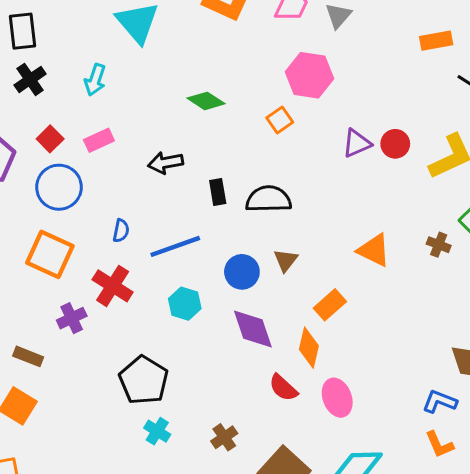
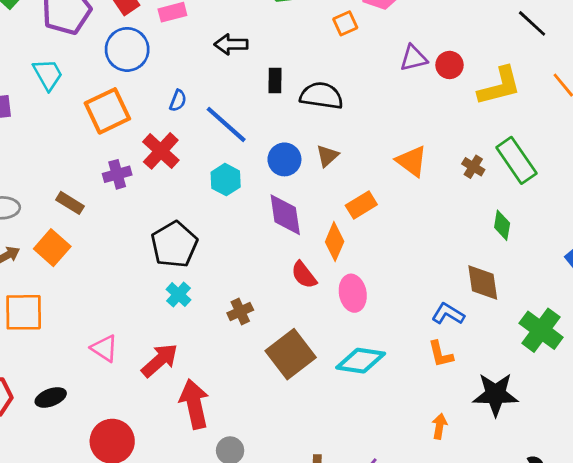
blue line: (175, 246) -> (226, 124), turned 51
orange square: (50, 254) -> (107, 111), turned 30

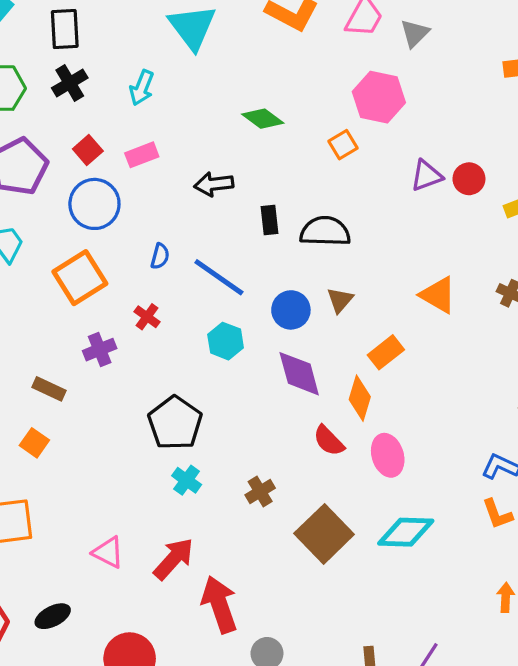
red cross: (161, 151) -> (147, 317), size x0.6
orange square: (52, 248) -> (34, 443), size x0.7

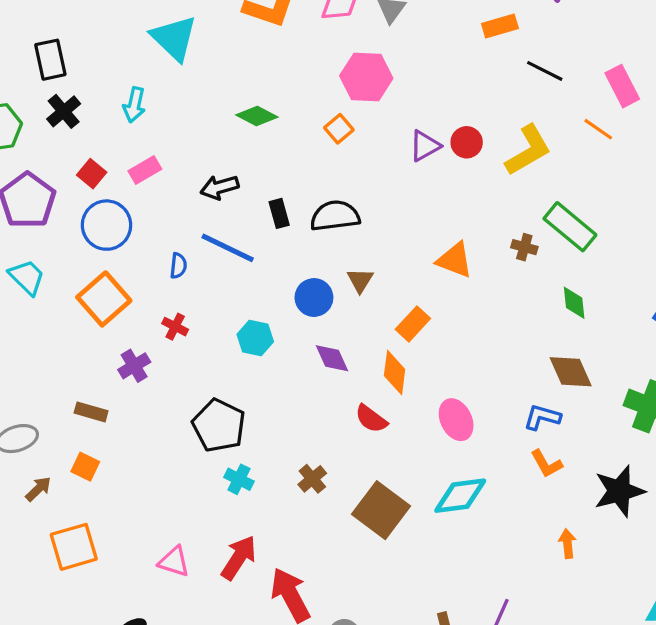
blue line: (219, 277) -> (228, 248), moved
purple diamond: (299, 374) -> (332, 358), size x0.7
pink ellipse: (388, 455) -> (456, 420), moved

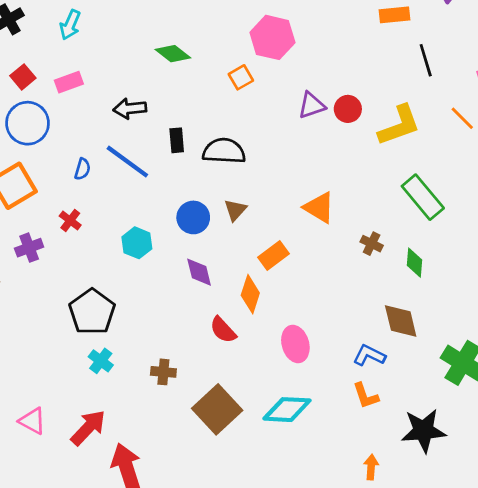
black line: (545, 71) -> (426, 60), turned 36
brown cross: (524, 247) -> (372, 244), moved
brown cross: (312, 479) -> (163, 372), turned 35

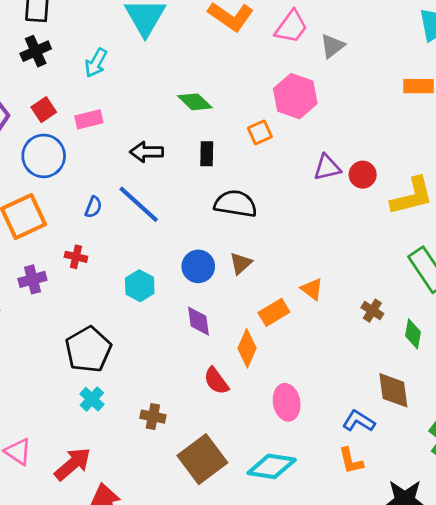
black rectangle: (177, 140) -> (207, 154), moved
orange triangle: (319, 208) -> (312, 289), moved, size x0.7
red cross: (70, 220) -> (76, 257), turned -30

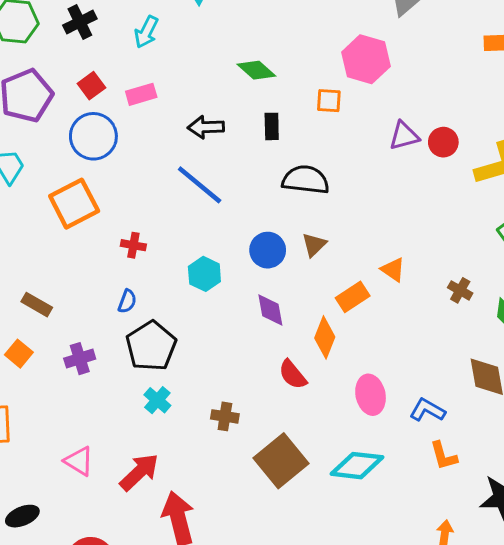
orange square: (260, 132) -> (329, 101), turned 30
blue semicircle: (93, 207) -> (127, 301), moved
purple cross: (32, 279) -> (80, 359), moved
blue L-shape: (359, 421) -> (427, 410), moved

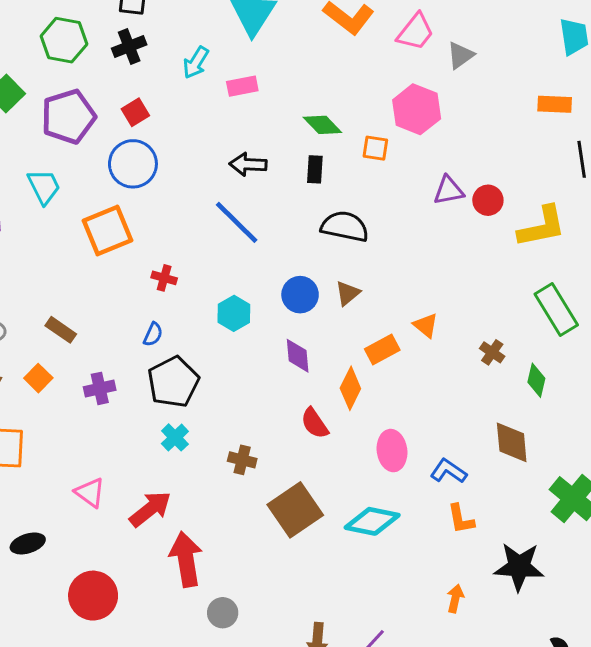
green diamond: (256, 70) -> (322, 125), moved
pink rectangle: (141, 94) -> (242, 86), moved

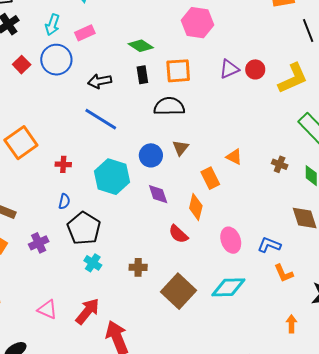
orange square: (375, 148) -> (178, 71), moved, size x1.5
blue circle: (133, 164) -> (56, 60), moved
cyan hexagon: (234, 313) -> (112, 177), size x1.6
orange rectangle: (382, 350) -> (210, 178), turned -75

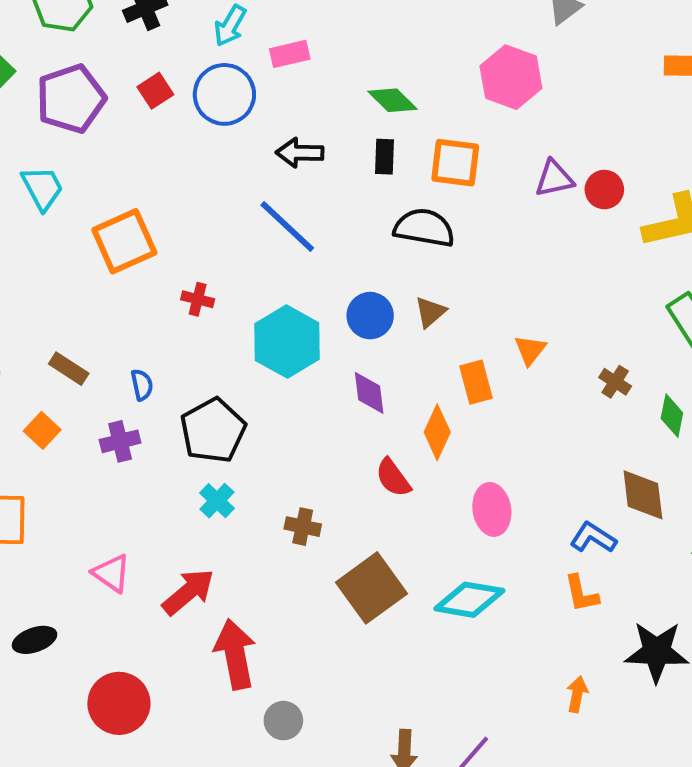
orange triangle: (234, 157) -> (530, 350), turned 30
blue semicircle: (64, 201) -> (142, 385), moved, turned -35
blue L-shape: (269, 245) -> (593, 538), moved

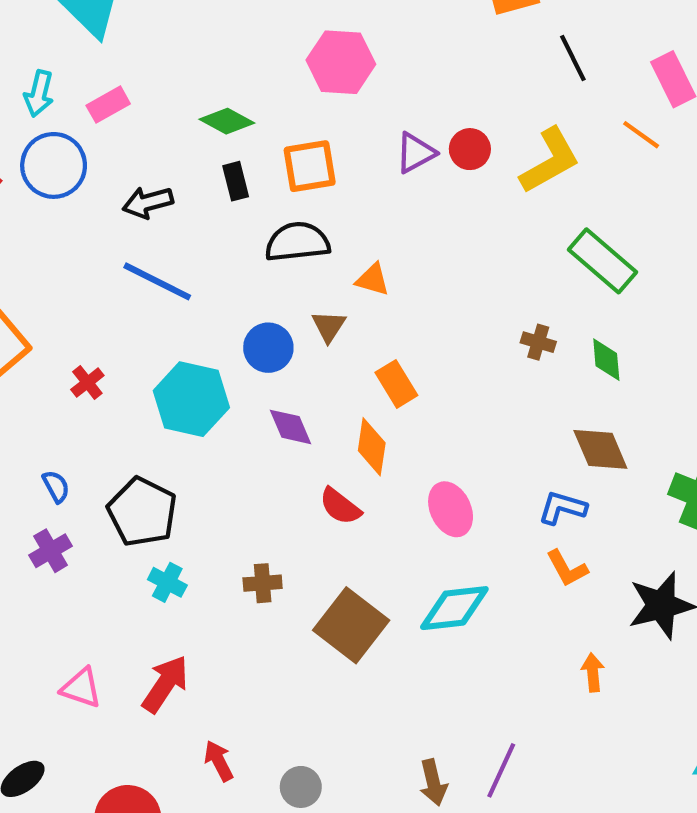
red cross: (198, 299) -> (87, 383), turned -36
orange triangle: (530, 350) -> (373, 280), moved, turned -36
red arrow: (235, 654) -> (219, 761), moved, size x0.6

